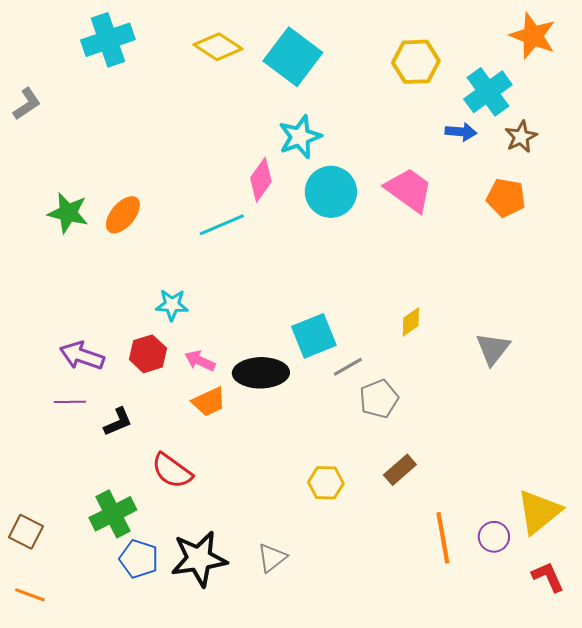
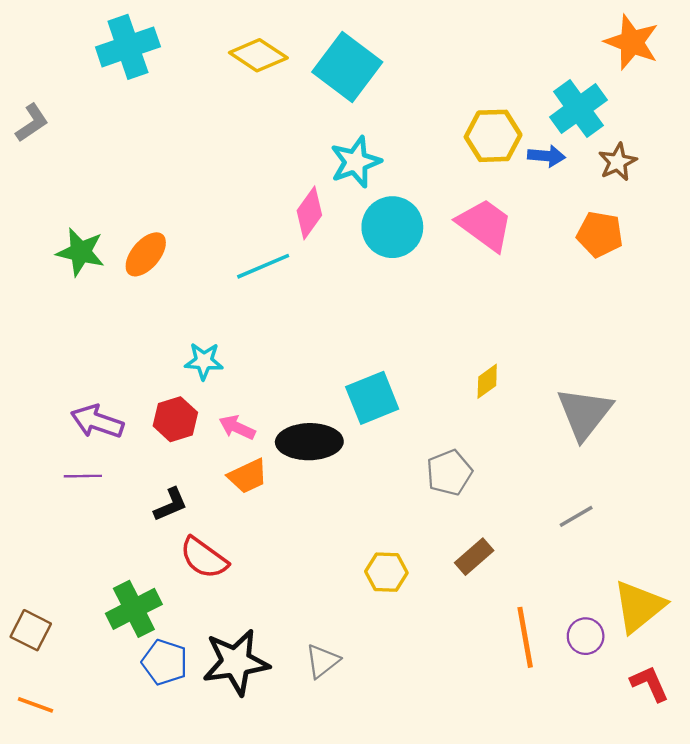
yellow hexagon: (416, 62) -> (493, 136), moved
gray triangle: (493, 349) -> (584, 413), size x1.4
gray line: (348, 367) -> (576, 516), moved
black L-shape: (118, 422) -> (171, 505), moved

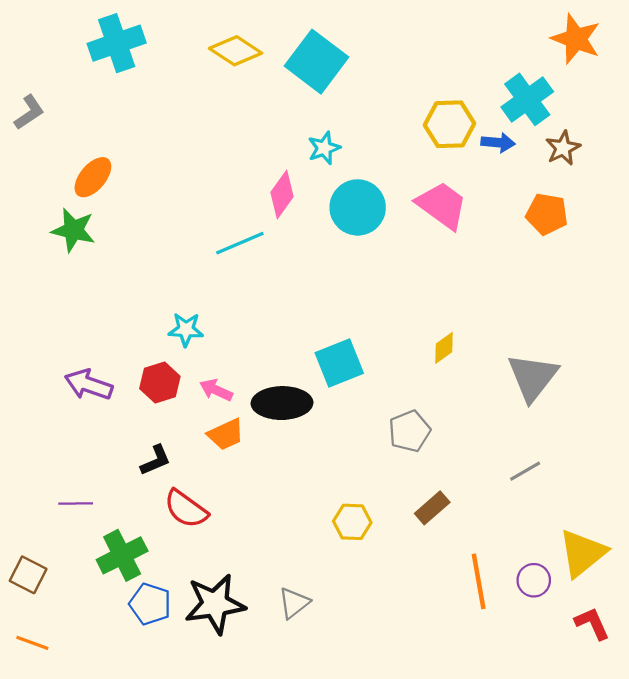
cyan star: (356, 162) -> (324, 148), size x0.7
orange ellipse: (146, 254) -> (93, 177), moved
purple line: (83, 476) -> (76, 504), moved

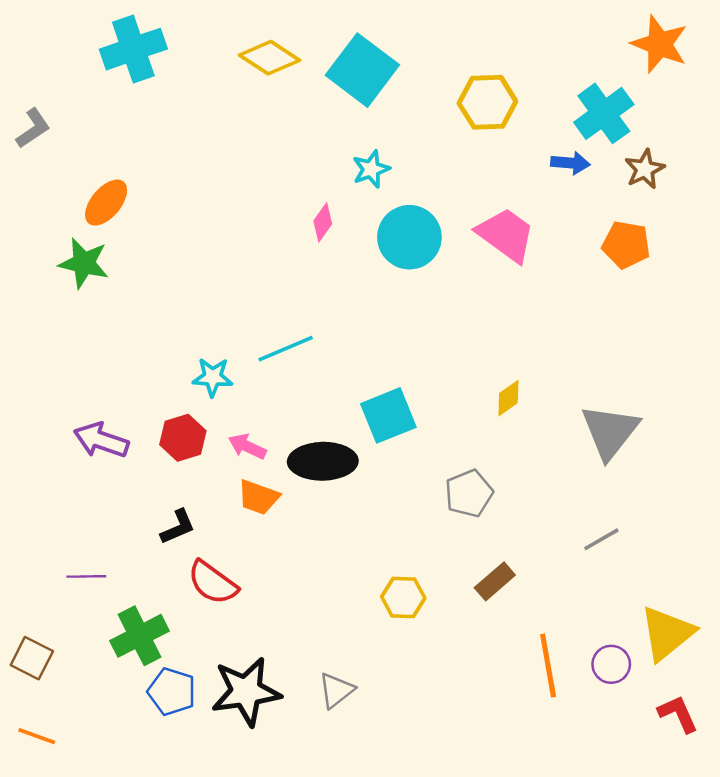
yellow hexagon: (449, 124) -> (487, 102), moved
pink diamond: (282, 194) -> (323, 222), size x0.7
cyan line: (240, 243) -> (286, 349), moved
orange trapezoid: (226, 434) -> (258, 497), turned 45

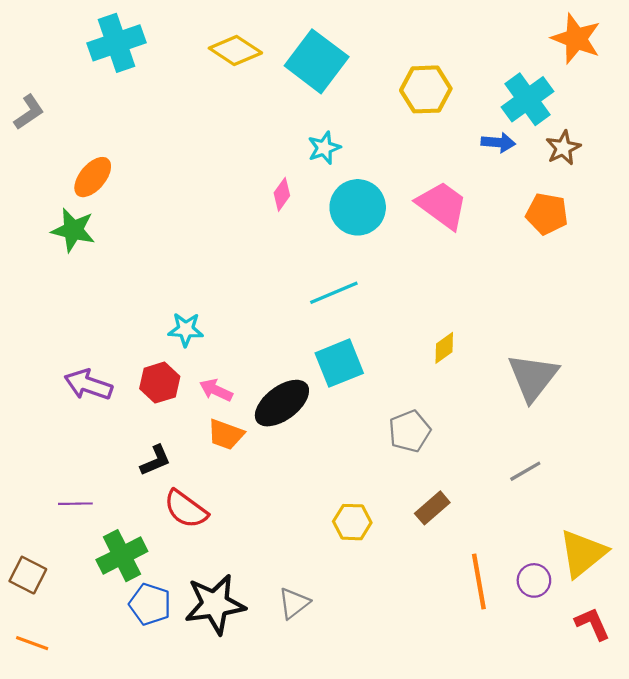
cyan line: (286, 349) -> (334, 293), moved
black ellipse: (323, 461) -> (282, 403), turned -36

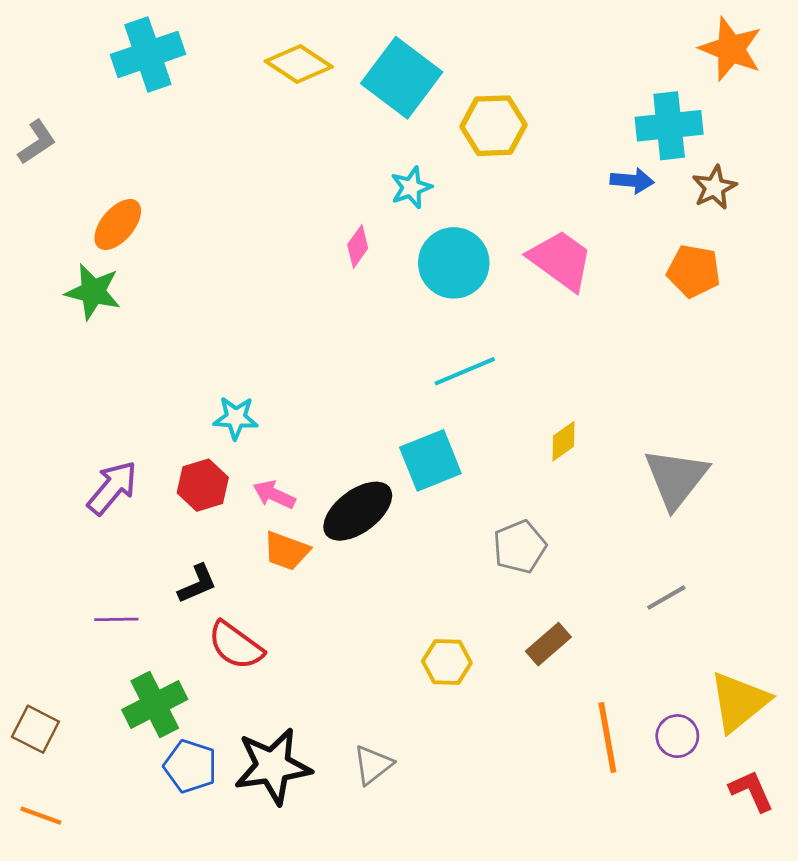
yellow hexagon: (426, 89) -> (494, 126), moved
cyan cross: (527, 99) -> (669, 126), turned 30
cyan line: (334, 293) -> (465, 371), moved
purple arrow: (88, 385) -> (112, 488), turned 111
purple line: (75, 504) -> (116, 619), moved

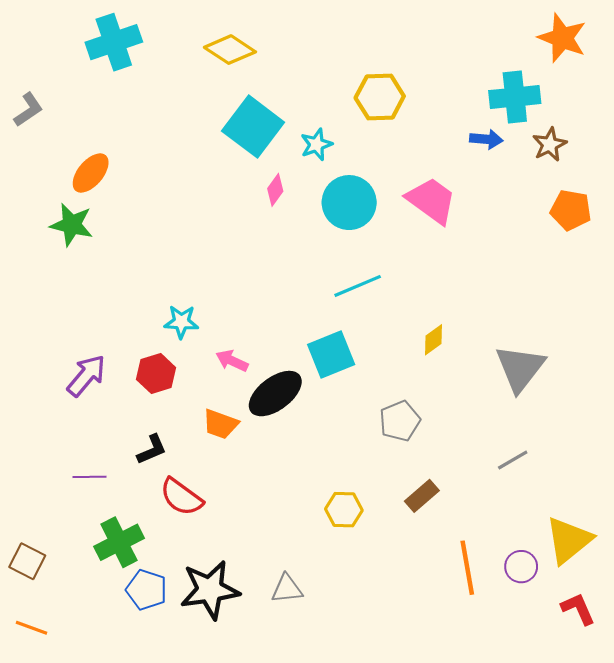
cyan square: (402, 78) -> (253, 127), moved
orange pentagon: (694, 271) -> (571, 210), moved
pink arrow: (274, 495) -> (232, 361), moved
gray triangle: (373, 765) -> (287, 589), turned 32

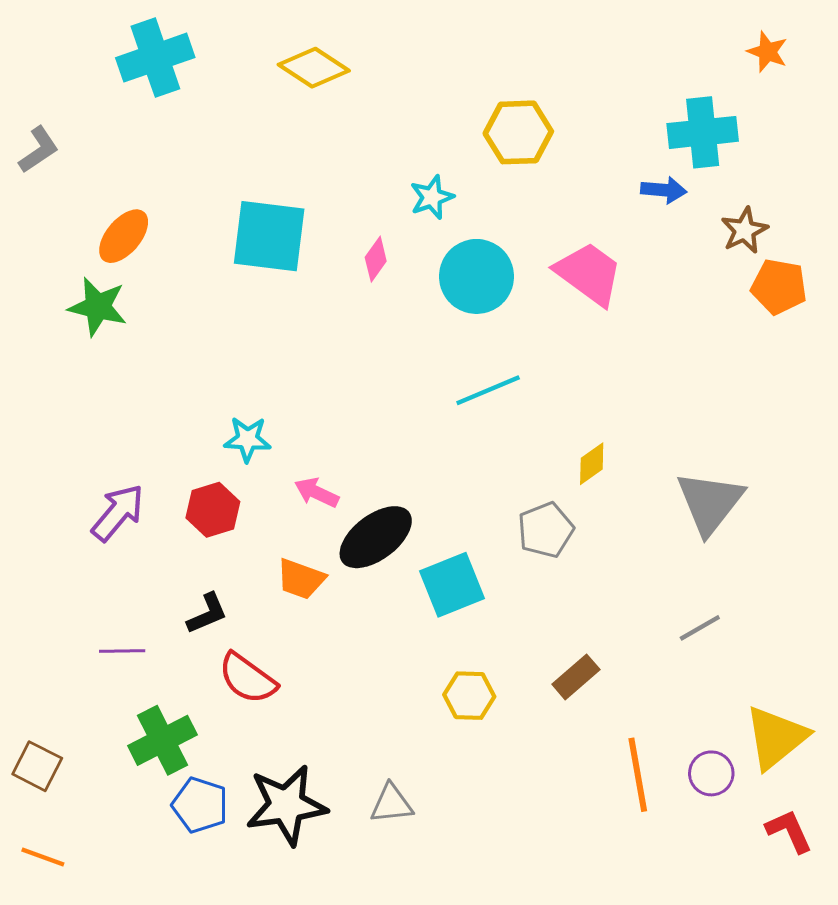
orange star: (562, 38) -> (767, 52), size x0.6
cyan square: (253, 127) -> (269, 236), moved, turned -30
brown star: (550, 145) -> (744, 230), moved
cyan square: (331, 354) -> (452, 585), moved
gray pentagon: (400, 421) -> (546, 530), moved

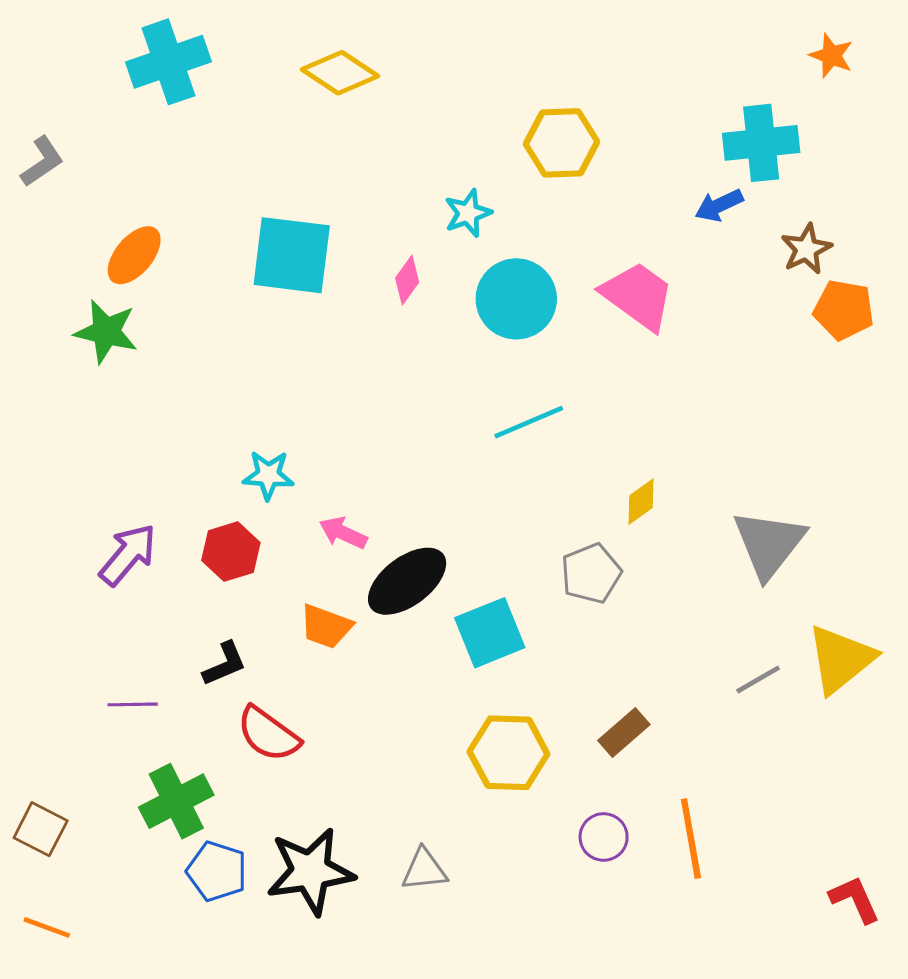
blue arrow: (664, 190) -> (719, 205), turned 150
yellow hexagon: (469, 696) -> (508, 753), size x1.4
yellow triangle: (776, 737) -> (841, 659), moved
purple circle: (711, 773) -> (604, 837), moved

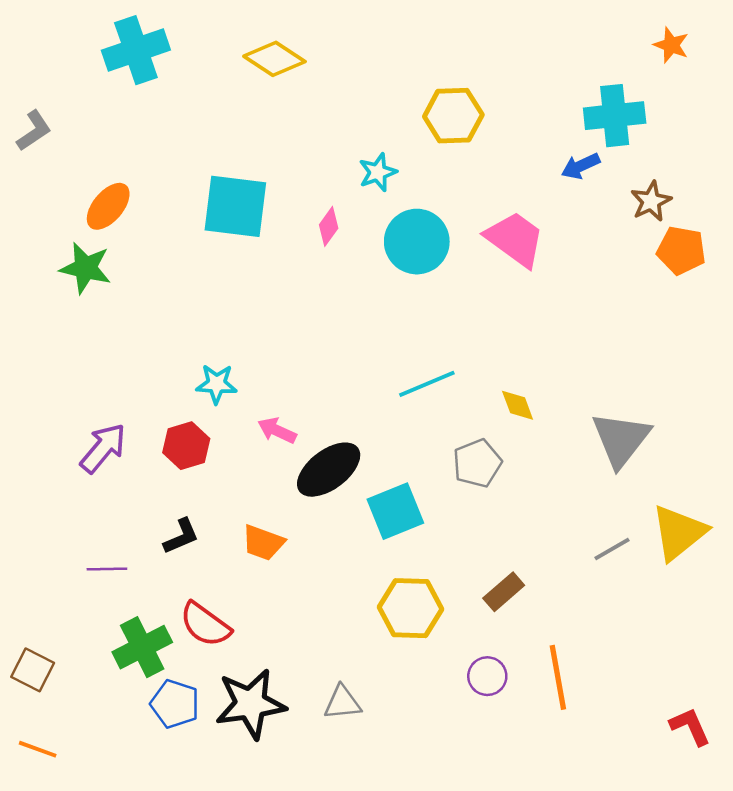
cyan line: (529, 422) -> (427, 384), moved
yellow diamond: (641, 502) -> (518, 405), turned -75
orange trapezoid: (326, 626) -> (263, 543), moved
red semicircle: (268, 734) -> (205, 624), moved

